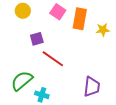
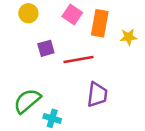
red line: (53, 59) -> (78, 60), moved, turned -45
purple trapezoid: (92, 87) -> (97, 95), moved

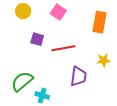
orange rectangle: (100, 23) -> (99, 22), moved
yellow star: (129, 37) -> (104, 60), moved
purple square: (46, 48) -> (37, 39), turned 32

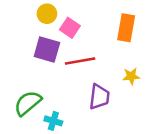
yellow circle: (23, 11) -> (47, 14), moved
pink square: (58, 12) -> (70, 28), moved
purple square: (37, 39) -> (47, 49), size x1.5

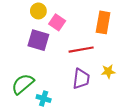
red line: (80, 61) -> (81, 50), moved
yellow star: (131, 76) -> (108, 71), moved

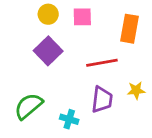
pink square: (57, 22) -> (82, 17), moved, turned -35
purple square: (38, 40) -> (48, 51), turned 30
cyan cross: (44, 99) -> (69, 119), moved

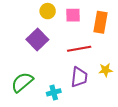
yellow circle: (48, 14) -> (48, 11), moved
pink square: (82, 17) -> (73, 15), moved
cyan cross: (69, 119) -> (54, 92), turned -32

